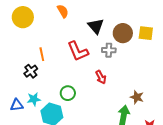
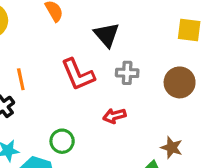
brown circle: (123, 33) -> (180, 82), moved
yellow square: (146, 33) -> (189, 30), moved
red arrow: (101, 77) -> (114, 116), turned 104

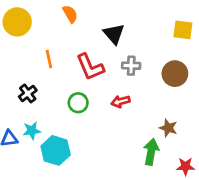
orange line: (21, 79) -> (49, 59), moved
green circle: (62, 141) -> (78, 103), moved

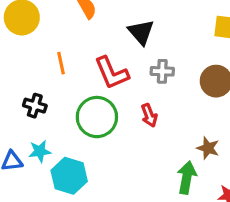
black cross: (28, 93) -> (35, 106), turned -36
red arrow: (121, 101) -> (149, 115), turned -96
green circle: (78, 103) -> (97, 117), size x1.6

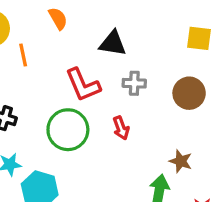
black triangle: (141, 32) -> (113, 43), turned -40
orange line: (61, 63) -> (23, 55), moved

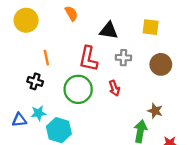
yellow square: (199, 38) -> (151, 27), moved
orange line: (23, 55) -> (46, 58), moved
red L-shape: (83, 85) -> (88, 59), turned 35

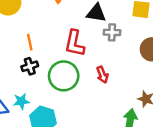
gray cross: (123, 58) -> (112, 32), moved
black cross: (35, 81) -> (30, 66), moved, turned -35

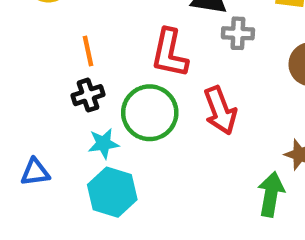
red arrow: (102, 75) -> (220, 110), size x1.5
cyan star: (21, 101) -> (103, 144), moved

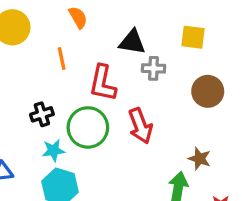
orange line: (88, 51) -> (62, 58), moved

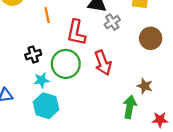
gray cross: (154, 68) -> (112, 22), turned -35

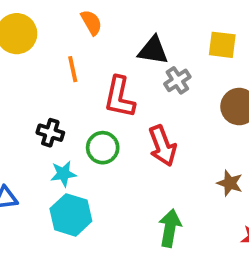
black cross: (33, 55) -> (50, 133), turned 35
green circle: (66, 64) -> (103, 148), size x0.7
green arrow: (130, 107) -> (170, 228), moved

